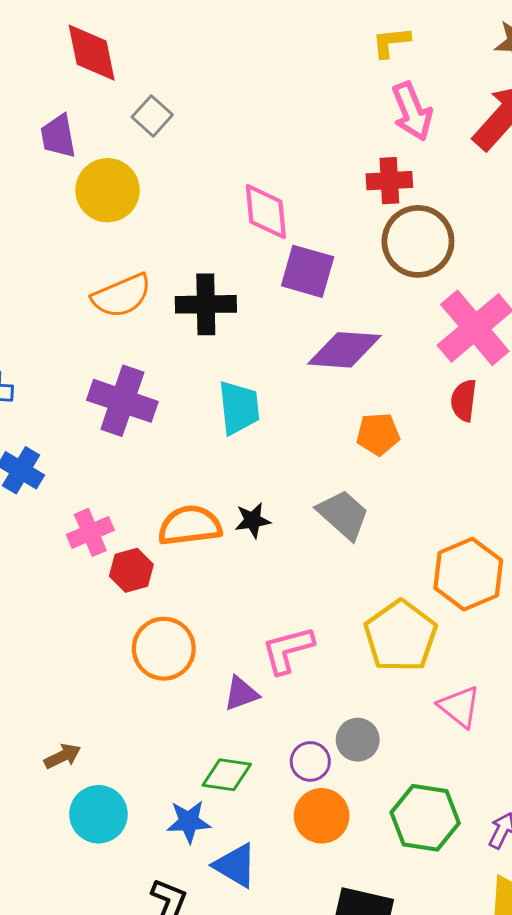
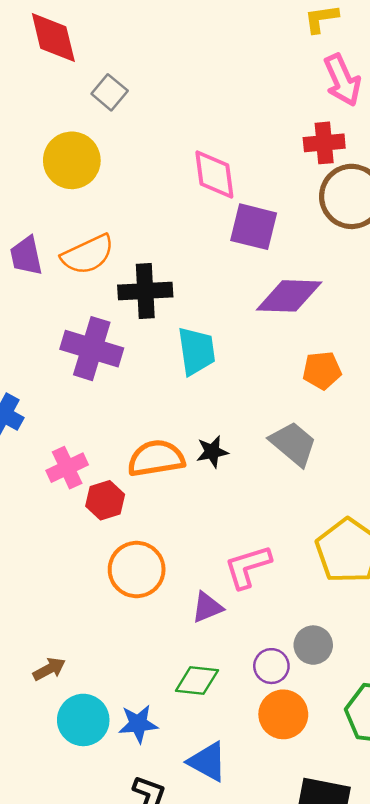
purple trapezoid: (58, 136) -> (26, 256), moved
black cross: (206, 304) -> (145, 291), moved
blue star: (189, 822) -> (138, 724), moved

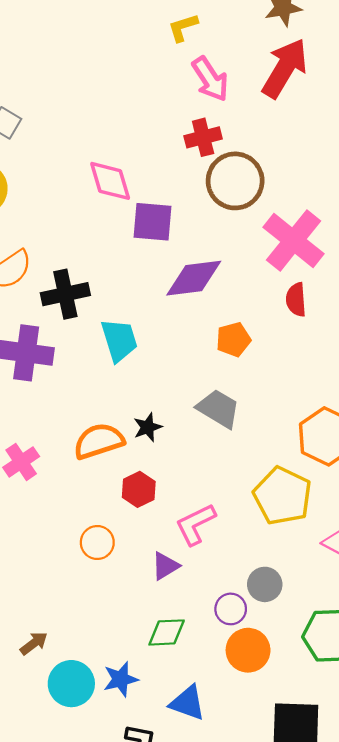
red hexagon: (105, 500) -> (139, 489), moved
orange circle: (137, 569) -> (97, 542), size x0.7

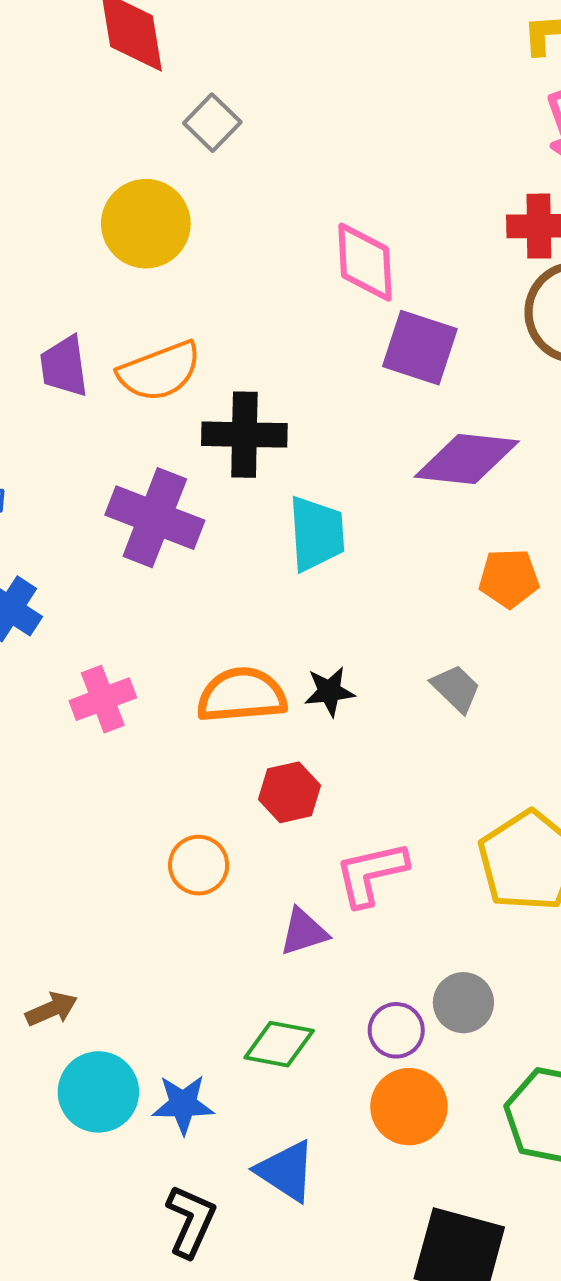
gray trapezoid: (218, 409) -> (456, 688), size x0.7

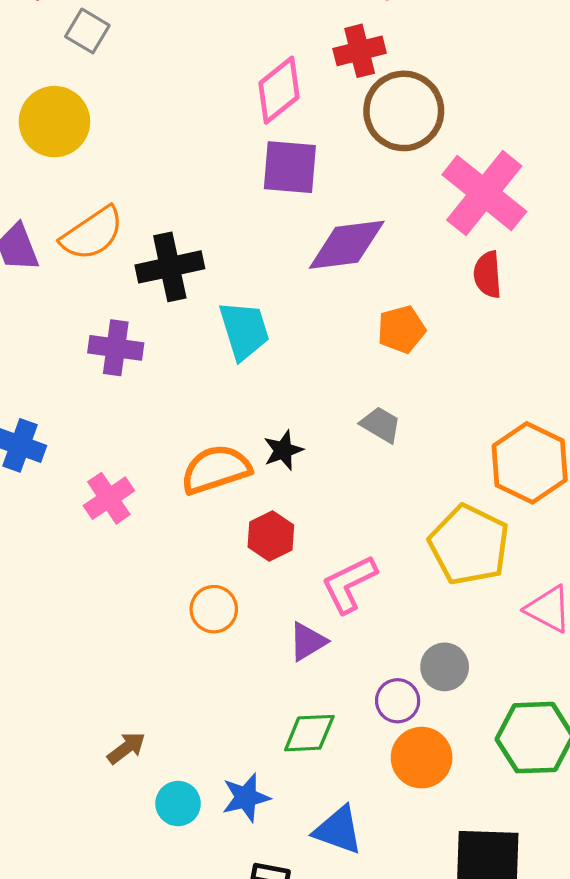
pink diamond: (365, 262) -> (279, 90), moved, turned 68
purple cross: (155, 518) -> (116, 348), size x0.7
cyan circle: (98, 1092) -> (178, 804), size x0.7

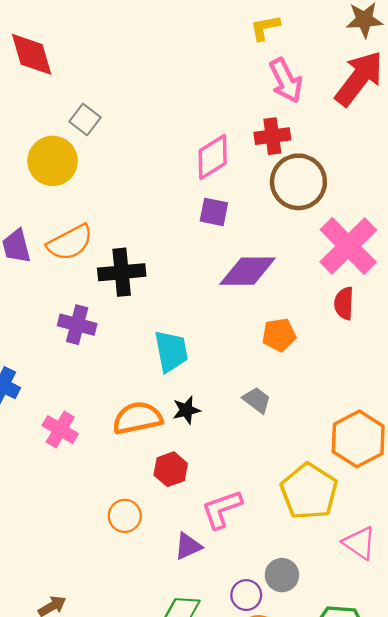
gray square: (87, 31) -> (85, 119), moved
purple square: (290, 167) -> (214, 212), size x0.7
cyan trapezoid: (244, 330) -> (171, 351), moved
pink cross: (109, 498) -> (60, 430), turned -32

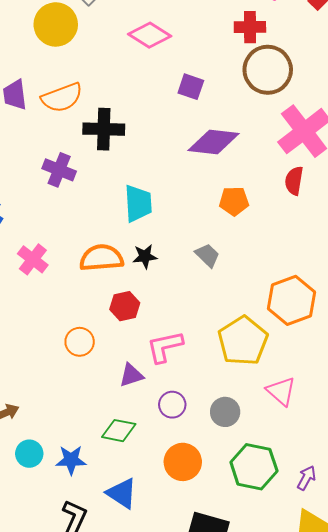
pink diamond: (213, 157) -> (150, 35), moved, turned 57
gray circle: (282, 575) -> (225, 412), moved
purple circle: (246, 595) -> (172, 405), moved

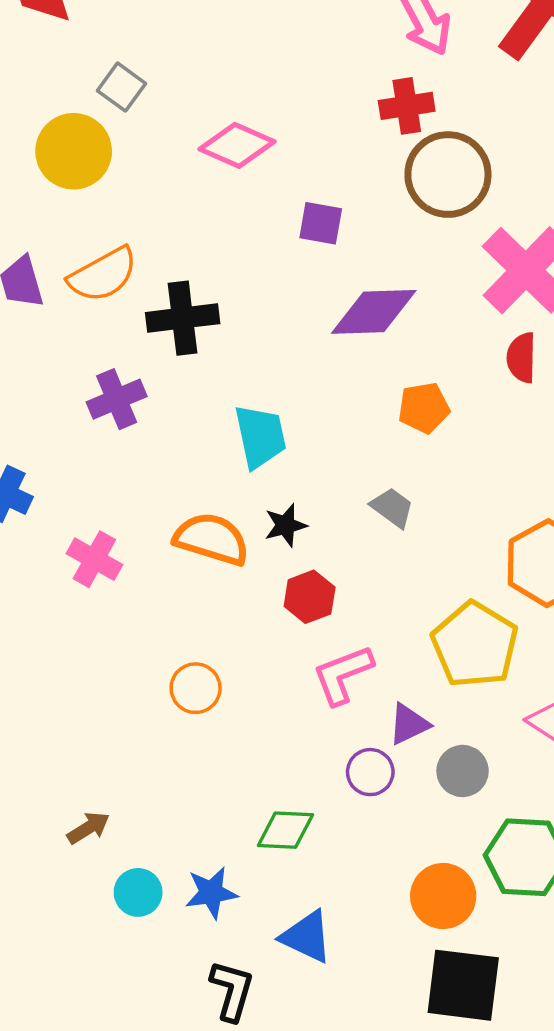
purple cross: (59, 170) -> (117, 399), turned -36
orange semicircle: (101, 258) -> (212, 539), turned 30
red hexagon: (125, 306) -> (310, 597), moved
purple triangle: (131, 375) -> (409, 724), moved
orange circle: (183, 462) -> (443, 896), moved

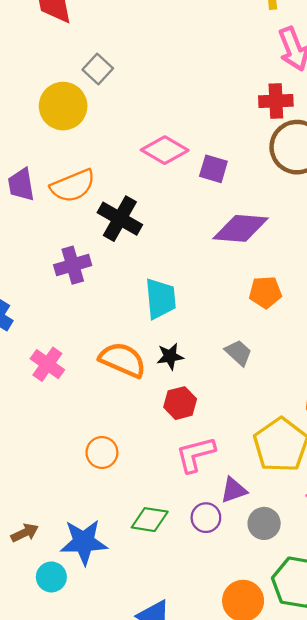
pink diamond: (237, 145) -> (165, 150), moved
black cross: (183, 318) -> (120, 219), turned 30
green diamond: (285, 830) -> (150, 520), moved
blue star: (211, 893) -> (84, 542), moved, size x1.4

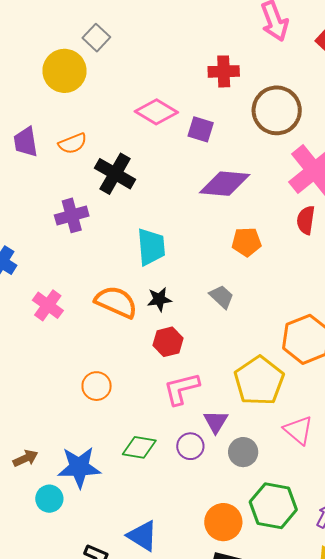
red cross: (276, 101) -> (224, 71), moved
orange semicircle: (73, 186) -> (73, 143), size x0.7
purple triangle: (234, 490) -> (216, 422), turned -40

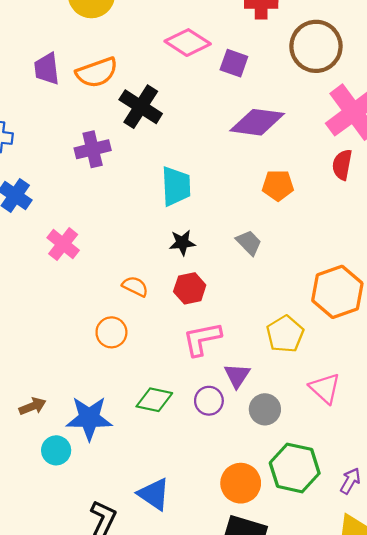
orange semicircle: (73, 143) -> (97, 72), size x1.4
orange semicircle: (116, 302) -> (135, 286), moved, size x0.6
yellow pentagon: (259, 381) -> (285, 334), size x0.7

